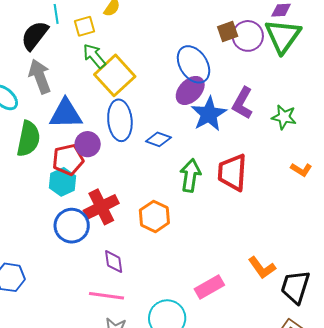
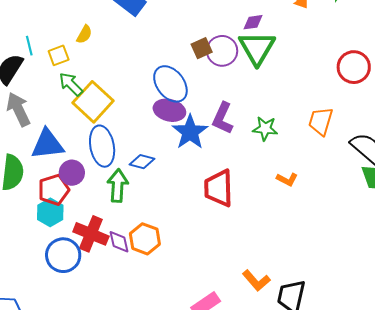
purple ellipse: (190, 90) -> (169, 110), turned 64
green arrow: (190, 176) -> (118, 186), moved
red cross: (101, 207) -> (91, 234), turned -36
purple diamond: (114, 262) -> (119, 242), moved

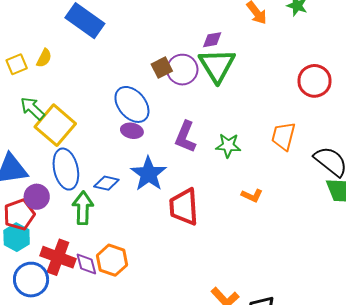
yellow square: (59, 55) -> (17, 64), moved
purple ellipse: (169, 110) -> (132, 131), size x0.7
blue star: (190, 132) -> (149, 174), moved

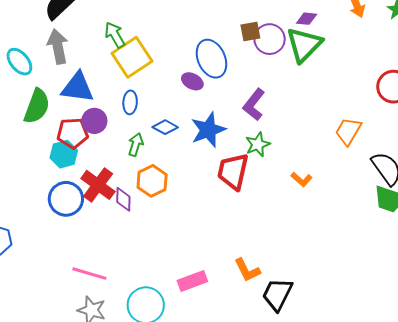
purple ellipse: (132, 131) -> (192, 81), moved
green star: (228, 146) -> (258, 144), moved, turned 30
blue ellipse: (66, 169) -> (130, 102), size x0.6
green arrow: (83, 208) -> (136, 144), size x0.7
orange hexagon: (112, 260) -> (152, 181), moved

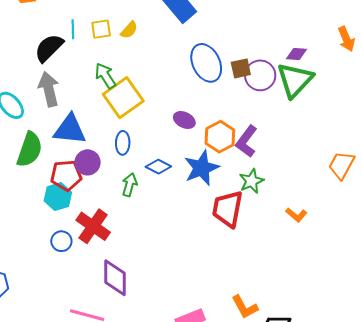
blue ellipse: (211, 59) -> (206, 63), moved
orange hexagon: (152, 181) -> (220, 137), moved
blue circle: (66, 199) -> (61, 241), size x0.6
purple diamond: (123, 199) -> (115, 278), moved, size x1.5

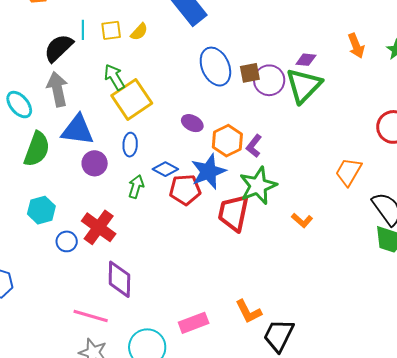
purple L-shape: (246, 141) -> (254, 146), size x0.7
red pentagon: (66, 175) -> (185, 190), moved
green star: (251, 181) -> (258, 186), size x1.5
cyan hexagon: (58, 197) -> (41, 210), moved

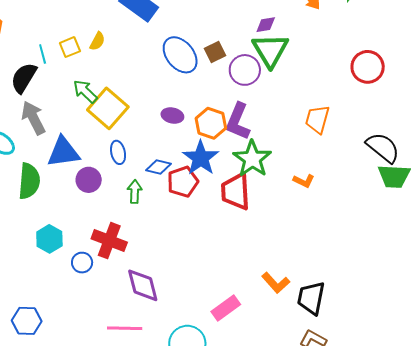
purple circle: (269, 80) -> (245, 70), moved
purple L-shape: (254, 146) -> (238, 121), size x1.6
orange trapezoid: (348, 172) -> (317, 119), moved

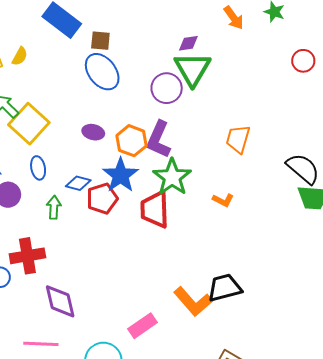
brown square: (215, 52) -> (100, 41), moved, turned 30
red circle: (368, 67) -> (303, 61), moved, size x0.7
red cross: (109, 241) -> (27, 256), turned -32
orange L-shape: (276, 283) -> (193, 302), size x1.4
black trapezoid: (311, 298) -> (225, 288), moved, turned 63

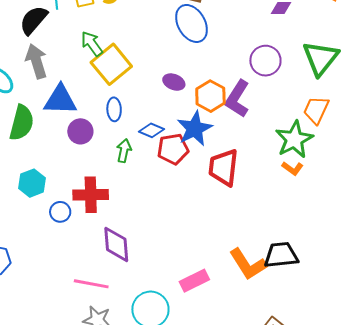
green triangle: (192, 69) -> (321, 58), moved
purple circle: (167, 88) -> (265, 61), moved
green star: (172, 177) -> (294, 139), moved

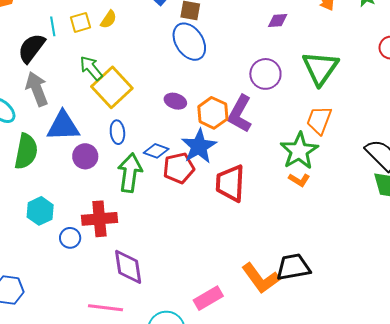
green arrow: (124, 151) -> (130, 173), size x1.6

